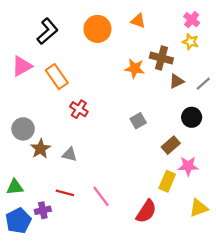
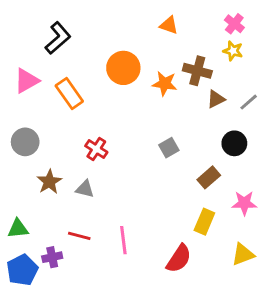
orange circle: (97, 29) -> (123, 68), moved
red cross: (79, 109) -> (96, 149), moved
gray circle: (23, 129) -> (25, 142), moved
pink star: (188, 166) -> (244, 203), moved
pink line: (101, 196) -> (123, 240), turned 30

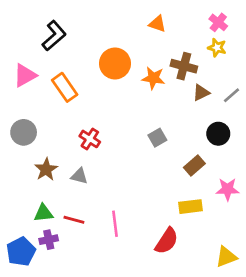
yellow rectangle: (204, 222) -> (190, 207), turned 60
green triangle: (18, 229) -> (43, 213), moved
yellow triangle: (243, 254) -> (226, 257), moved

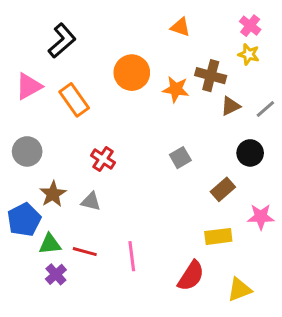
purple cross: (49, 240) -> (56, 274), turned -30
blue pentagon: (21, 252) -> (24, 220), moved
yellow triangle: (226, 257) -> (240, 290), moved

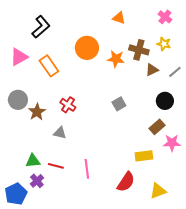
yellow star: (249, 54) -> (164, 44), moved
brown rectangle: (223, 189) -> (157, 127), moved
brown star: (53, 194) -> (37, 112), moved
blue pentagon: (24, 220) -> (16, 194), moved

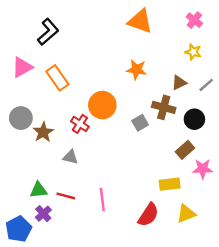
orange triangle: (119, 18) -> (140, 21), size x1.6
orange circle: (87, 48) -> (102, 105), moved
brown cross: (139, 50) -> (164, 107), moved
yellow triangle: (158, 191) -> (186, 214), moved

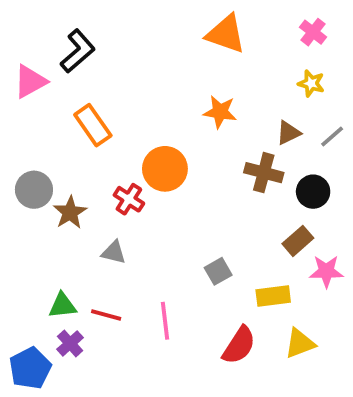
pink triangle: (22, 67) -> (30, 81), moved
gray square: (140, 123) -> (218, 271), moved

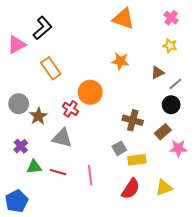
gray line: (332, 137) -> (175, 84), moved
brown cross: (264, 173) -> (133, 120), moved
gray triangle: (114, 252) -> (62, 138), size x1.5
yellow rectangle: (273, 296) -> (137, 160), moved
purple cross: (70, 343) -> (21, 146), moved

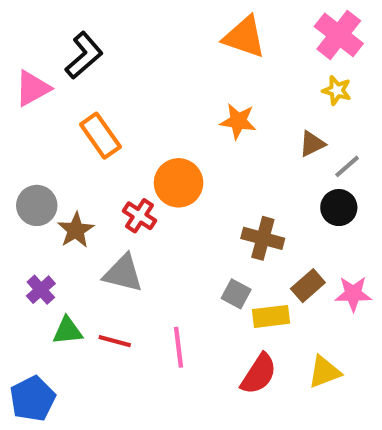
pink cross: (171, 18) -> (339, 35), size x1.6
brown rectangle: (163, 132) -> (308, 286), moved
gray square: (119, 148) -> (236, 294), turned -32

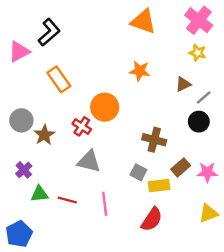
gray triangle: (123, 273) -> (89, 161), moved
yellow triangle: (324, 372) -> (208, 213), moved

